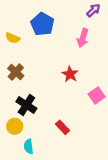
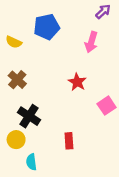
blue pentagon: (42, 24) -> (47, 27), turned 30
red rectangle: (63, 127) -> (69, 141), turned 40

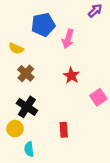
yellow semicircle: (14, 42) -> (16, 48), moved
pink arrow: (91, 42) -> (68, 39), moved
brown cross: (17, 80) -> (26, 73), moved

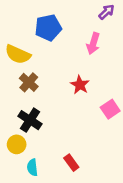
pink arrow: (68, 39) -> (93, 43), moved
yellow semicircle: (16, 48) -> (18, 54), size x1.5
red rectangle: (64, 130) -> (71, 163), moved, turned -32

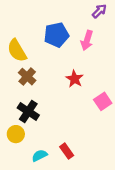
blue pentagon: (48, 28) -> (56, 35), moved
yellow semicircle: (18, 54) -> (17, 51), turned 35
cyan semicircle: (32, 168) -> (40, 156), moved, turned 70

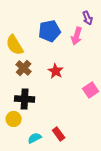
purple arrow: (99, 11) -> (88, 18), moved, turned 112
red star: (74, 79) -> (56, 71), moved
black cross: (28, 112) -> (25, 99), turned -30

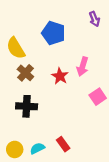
blue pentagon: (50, 31) -> (53, 33), turned 30
pink arrow: (77, 36) -> (83, 66), moved
yellow circle: (14, 119) -> (15, 149), moved

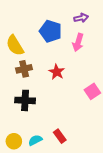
purple arrow: (94, 19) -> (81, 18), moved, turned -80
pink arrow: (83, 66) -> (78, 42), moved
brown cross: (25, 73) -> (24, 69), turned 35

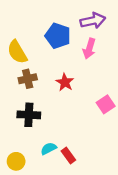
purple arrow: (81, 18) -> (93, 21), size x1.5
cyan semicircle: (35, 140) -> (49, 149), moved

